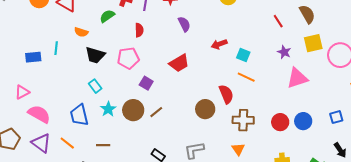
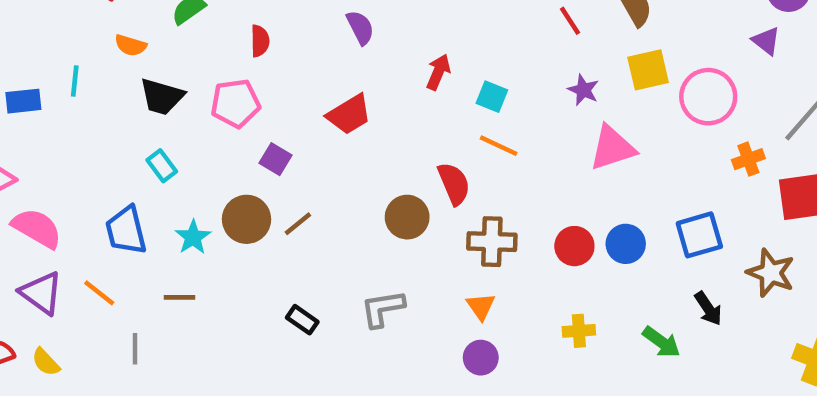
red arrow: (219, 44) -> (438, 72), turned 133
cyan star: (108, 109) -> (193, 237), moved
blue square: (336, 117) -> (699, 235), size x1.5

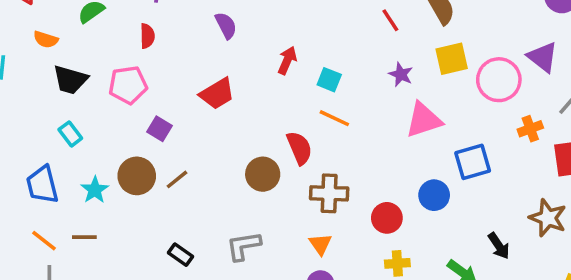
purple triangle: (766, 41) -> (543, 57), moved, size x1.4
blue square: (699, 235) -> (473, 162), moved
red circle: (574, 246) -> (387, 218), moved
orange line: (99, 293) -> (44, 241), moved

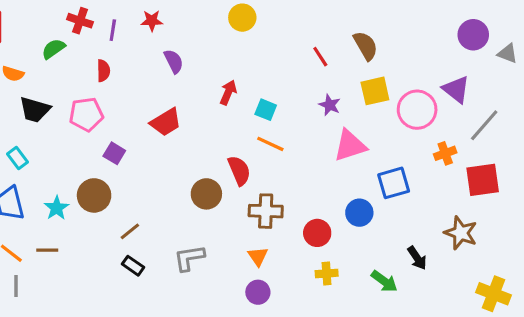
cyan rectangle: (70, 134) -> (18, 158), moved
brown line: (177, 179) -> (130, 231), moved

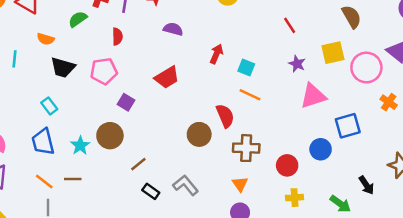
brown semicircle: (366, 46) -> (352, 17), moved
purple semicircle: (174, 61) -> (173, 29), turned -48
orange cross: (445, 153) -> (389, 102), turned -35
gray L-shape: (189, 258) -> (186, 185), turned 60
black rectangle: (133, 266) -> (151, 191), moved

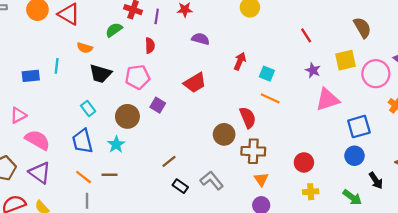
brown circle: (110, 136) -> (127, 116), moved
brown cross: (246, 148) -> (253, 151), moved
blue circle: (321, 149) -> (354, 156), moved

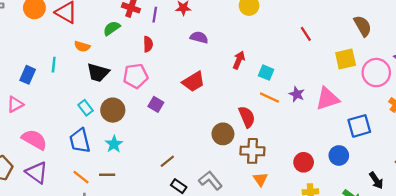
purple star: (313, 70) -> (297, 94), moved
blue rectangle: (31, 76) -> (28, 75), turned -60
pink triangle: (18, 115) -> (15, 104), moved
brown circle: (127, 116) -> (113, 110), moved
blue circle: (354, 156) -> (339, 155), moved

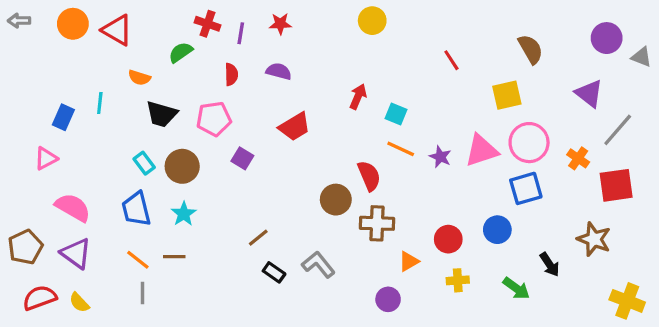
purple semicircle: (199, 37) -> (279, 71), moved
pink circle: (376, 73) -> (529, 143), moved
purple star: (297, 94) -> (440, 157), moved
orange triangle: (260, 179) -> (409, 261), moved, turned 35

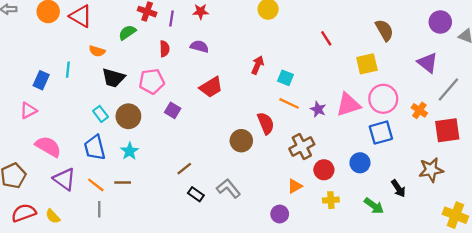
brown cross: (377, 223) -> (302, 147), moved, turned -30
brown star: (594, 239) -> (431, 170), turned -30
purple triangle: (76, 253) -> (64, 179), moved

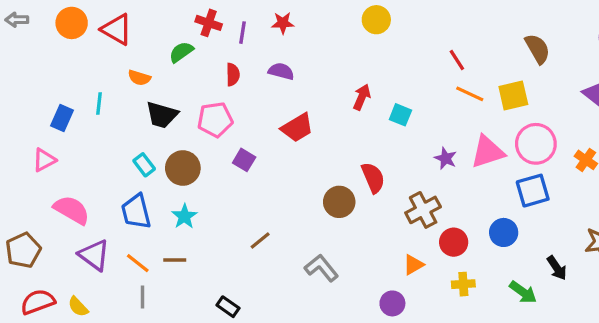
orange line: (289, 103) -> (470, 94), moved
black rectangle: (196, 194) -> (228, 307), moved

